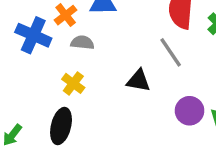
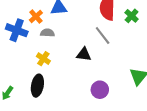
purple circle: (190, 111) -> (100, 90), moved

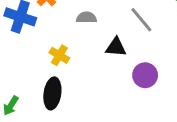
gray semicircle: (47, 33) -> (86, 18), moved
purple circle: (100, 90) -> (145, 75), moved

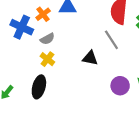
gray semicircle: (86, 18) -> (47, 39), moved, turned 144
purple circle: (145, 75) -> (120, 86), moved

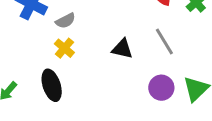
gray line: (111, 40) -> (164, 42), moved
black ellipse: (39, 87) -> (52, 85), turned -35

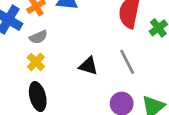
black ellipse: (52, 85) -> (38, 97), moved

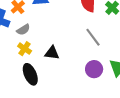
black triangle: (88, 66) -> (52, 53), moved

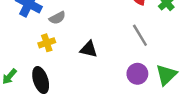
yellow cross: (25, 49) -> (47, 43), moved, turned 32
black ellipse: (30, 74) -> (41, 80), moved

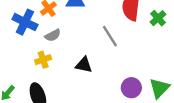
gray line: (140, 35) -> (110, 36), moved

